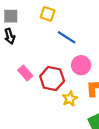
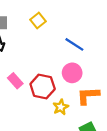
yellow square: (48, 14) -> (38, 20), turned 32
blue line: (67, 37) -> (74, 44), moved

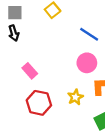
red hexagon: (43, 87) -> (39, 103), moved

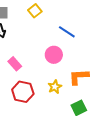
pink circle: (87, 63) -> (54, 55), moved

